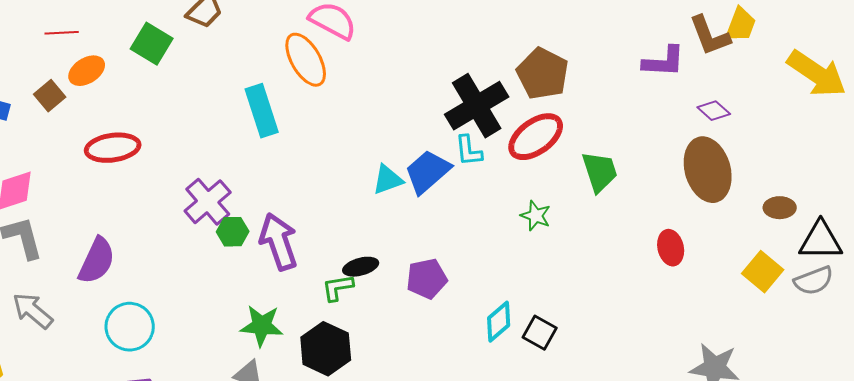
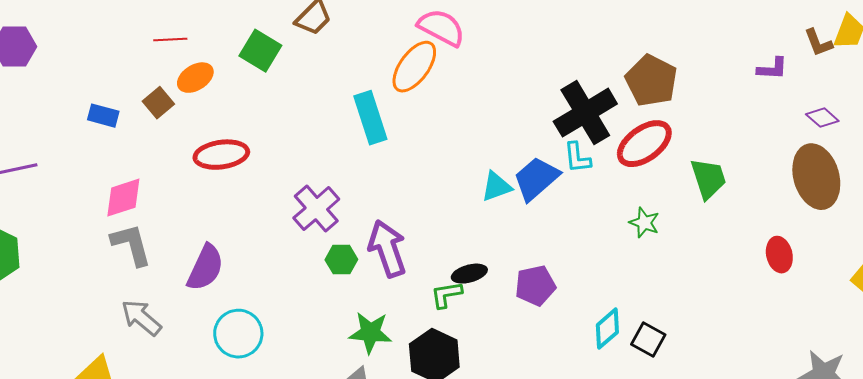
brown L-shape: (710, 36) -> (818, 43), size x0.7
orange ellipse: (306, 60) -> (414, 67), turned 66
purple L-shape: (664, 62) -> (772, 69), size x0.7
green hexagon: (233, 232) -> (341, 260), moved

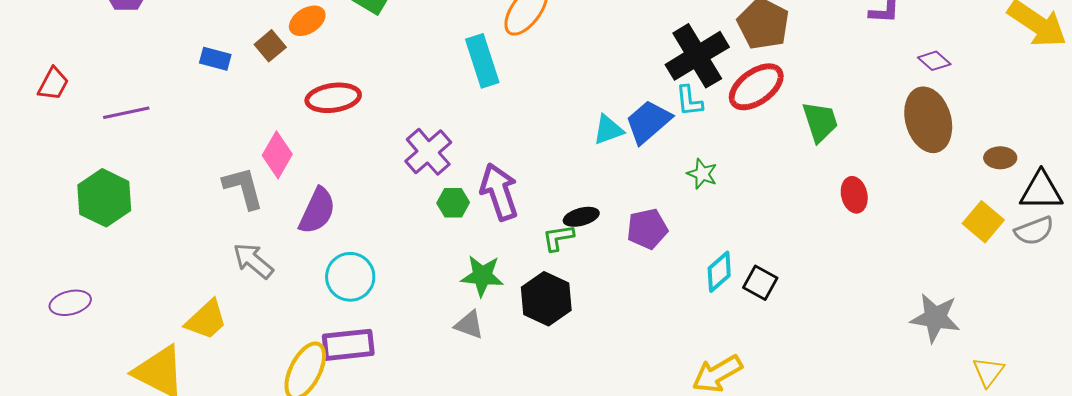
pink diamond: (123, 198) -> (277, 155), moved, turned -42
green star: (644, 223) -> (702, 174), moved
red ellipse: (779, 255) -> (854, 195), moved

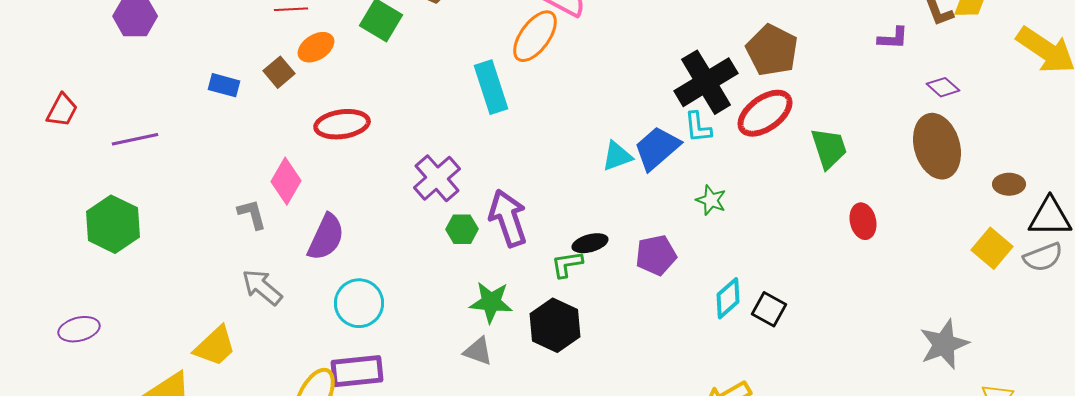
gray L-shape: (243, 188) -> (252, 214), size x0.7
gray star: (935, 318) -> (944, 344), turned -30

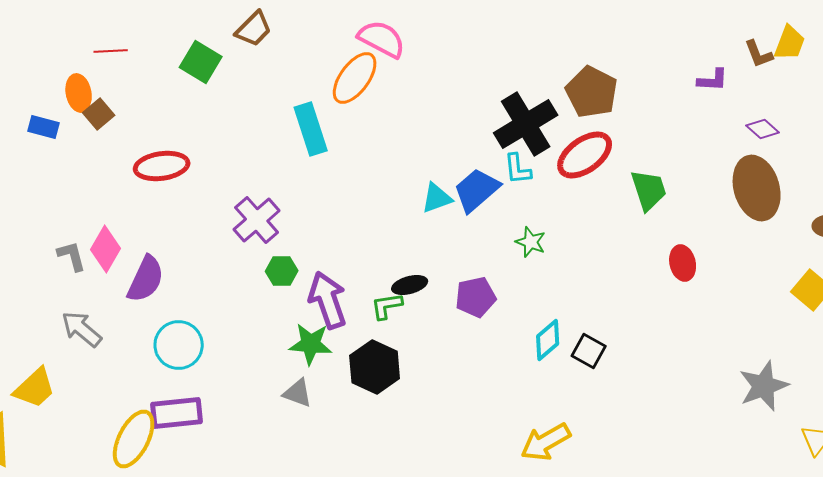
orange ellipse: (316, 47) -> (79, 93), moved, turned -69
pink diamond: (286, 181) -> (106, 249), moved
purple arrow: (508, 218) -> (328, 300), moved

